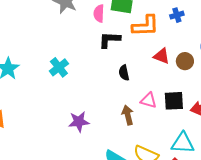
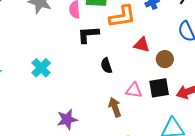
brown circle: (185, 61) -> (165, 59), moved

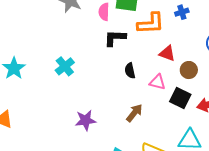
black square: (159, 88) -> (180, 98), turned 30
pink triangle: (134, 90) -> (157, 82), moved
brown arrow: (115, 107) -> (134, 113), turned 54

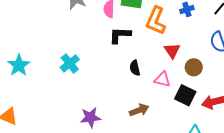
orange L-shape: (151, 23) -> (156, 21), turned 116
red triangle: (167, 53) -> (172, 51), turned 36
brown arrow: (134, 113) -> (139, 110), turned 30

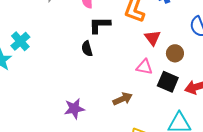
cyan cross: (70, 63) -> (20, 41), moved
black semicircle: (135, 68) -> (87, 49), moved

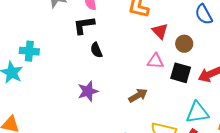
black L-shape: (100, 25) -> (84, 25), moved
cyan cross: (20, 41) -> (29, 51), turned -36
purple star: (74, 109) -> (88, 91), moved

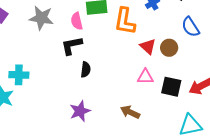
brown circle: (184, 44) -> (169, 48), moved
black semicircle: (96, 50) -> (86, 70), turned -147
brown arrow: (138, 95) -> (130, 112), turned -120

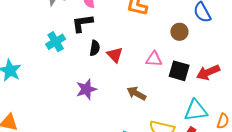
red triangle: (148, 46) -> (115, 55), moved
cyan cross: (19, 75) -> (56, 42), moved, turned -36

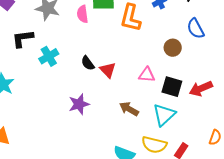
black L-shape: (82, 23) -> (23, 38), moved
black semicircle: (95, 48) -> (88, 63), turned 133
cyan triangle: (196, 111) -> (164, 115), moved, turned -35

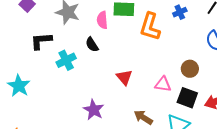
brown circle: (173, 48) -> (190, 69), moved
black semicircle: (88, 63) -> (92, 45), moved
purple star: (79, 104) -> (94, 110), turned -30

